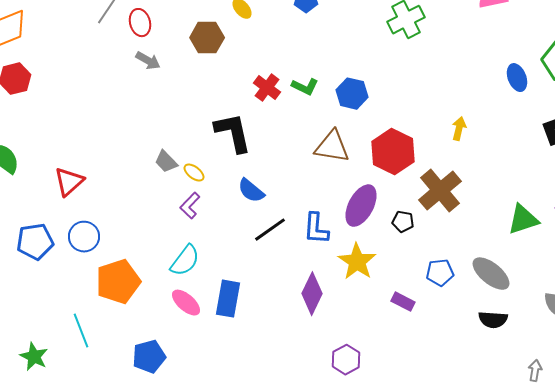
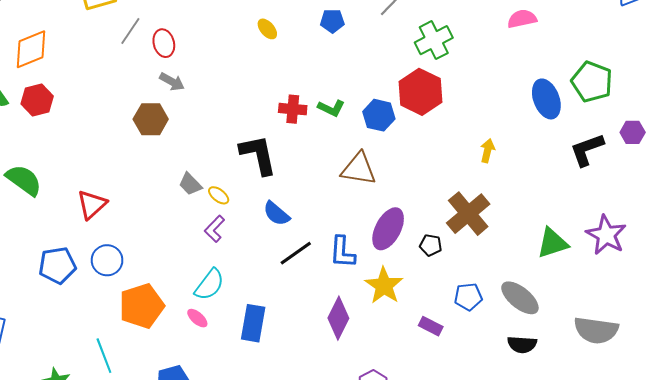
brown hexagon: (207, 38) -> (151, 119), moved
blue ellipse: (517, 78) -> (546, 99), size x1.4
red cross: (267, 88) -> (293, 109), turned -32
red hexagon: (393, 152) -> (421, 92), moved
pink ellipse: (186, 303) -> (197, 318), moved, size x0.7

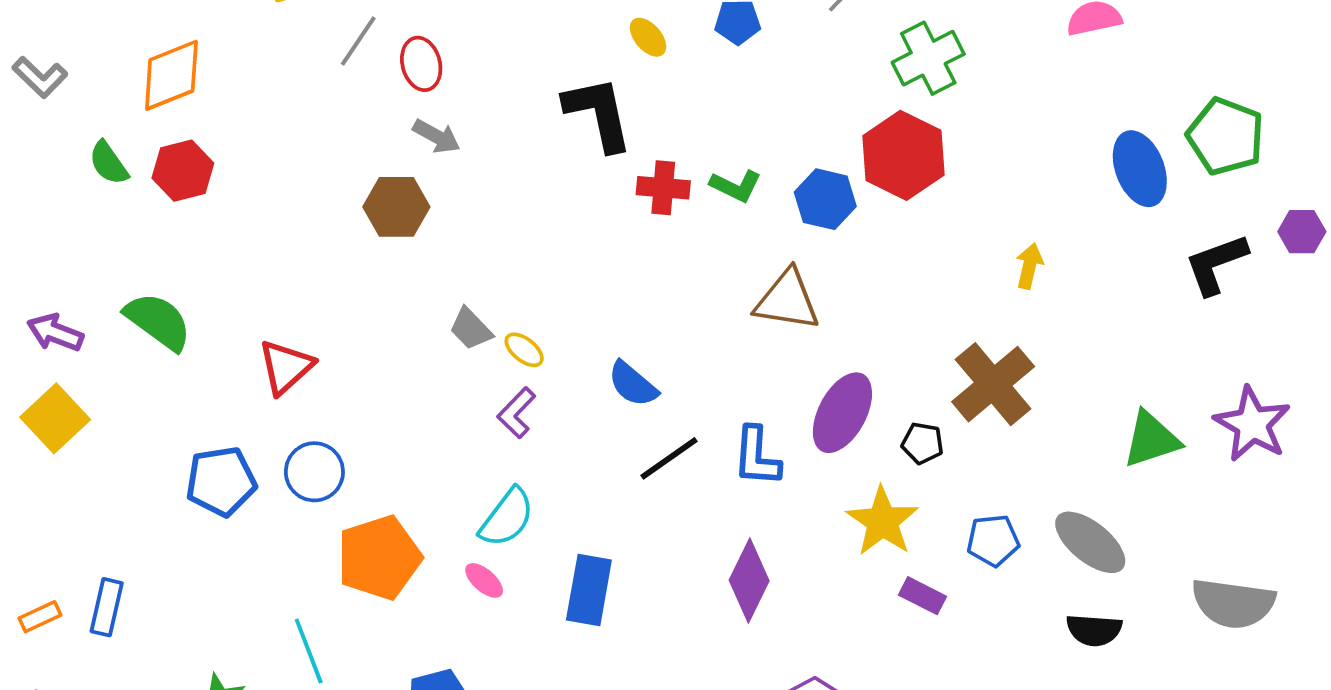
yellow ellipse: (267, 29) -> (648, 37), moved
black L-shape: (258, 155) -> (598, 113), moved
yellow star: (384, 286) -> (882, 521), moved

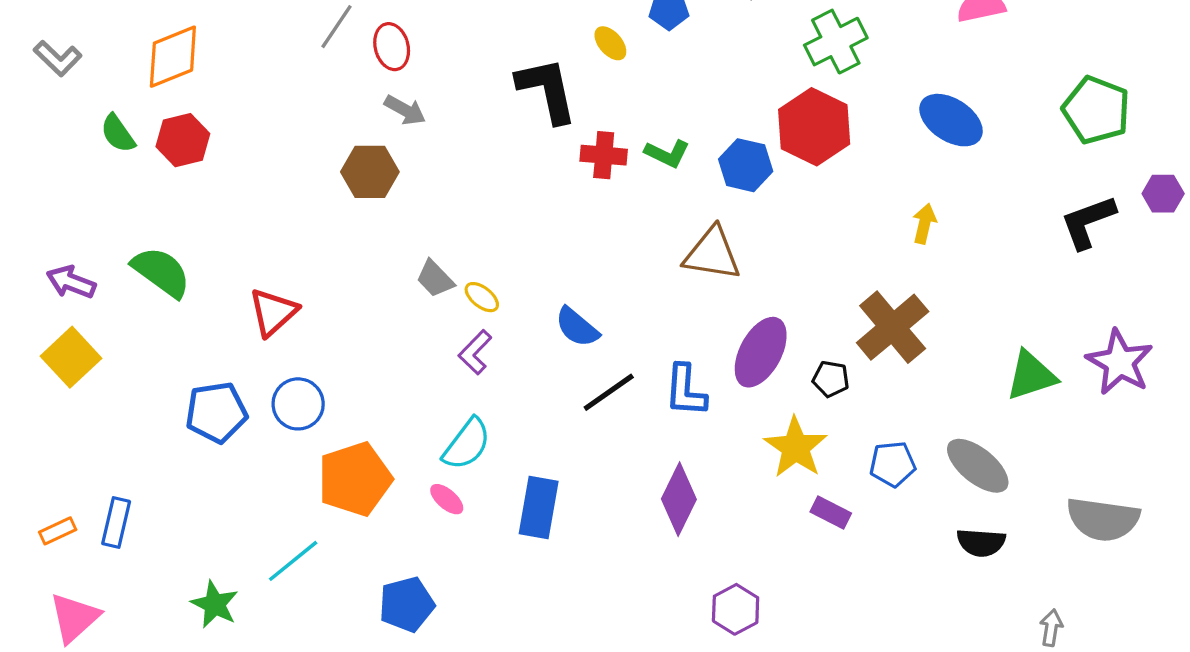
yellow ellipse: (648, 37) -> (610, 43), moved
blue ellipse: (1140, 169) -> (951, 120), moved, turned -36
cyan line: (309, 651) -> (293, 561), turned 72

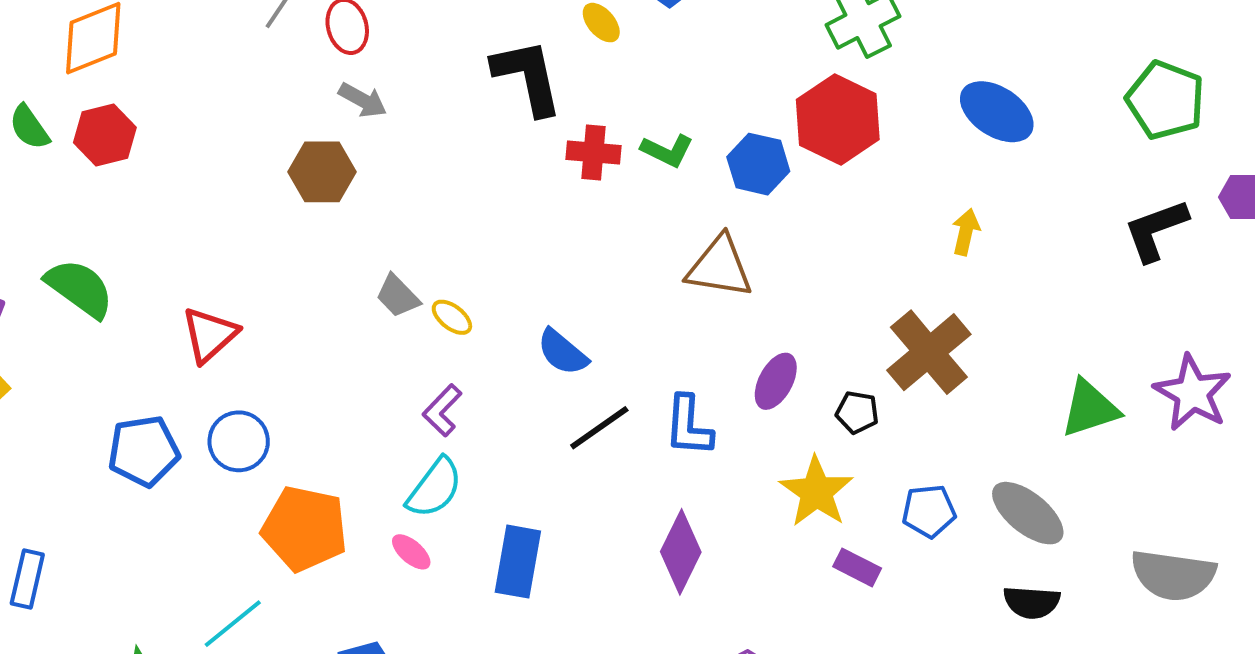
purple L-shape: (475, 352) -> (442, 410), moved
purple ellipse: (761, 352) -> (776, 381), size x0.7
orange pentagon: (355, 479) -> (305, 529), turned 30

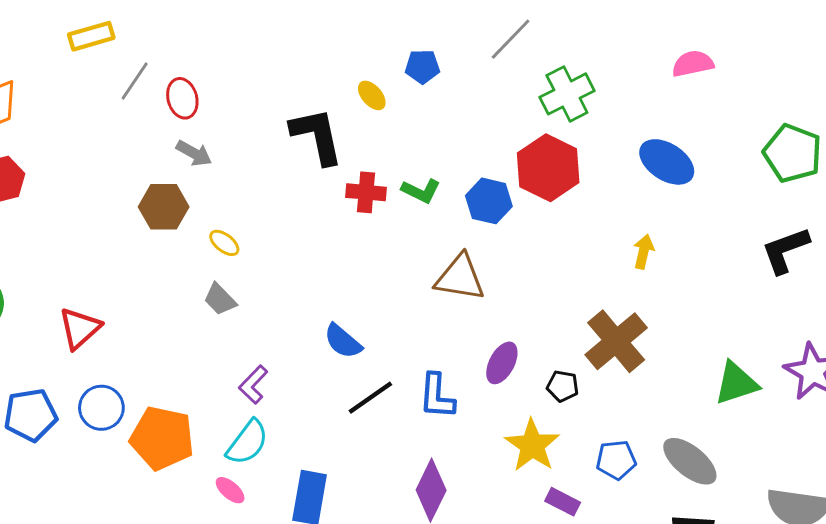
yellow ellipse: (452, 317) -> (224, 243), moved
orange pentagon: (305, 529) -> (162, 438), moved

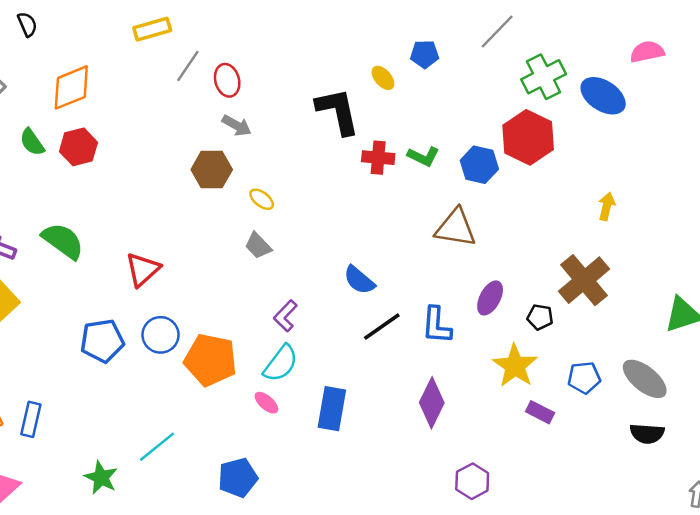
blue ellipse: (667, 162) -> (603, 96), moved

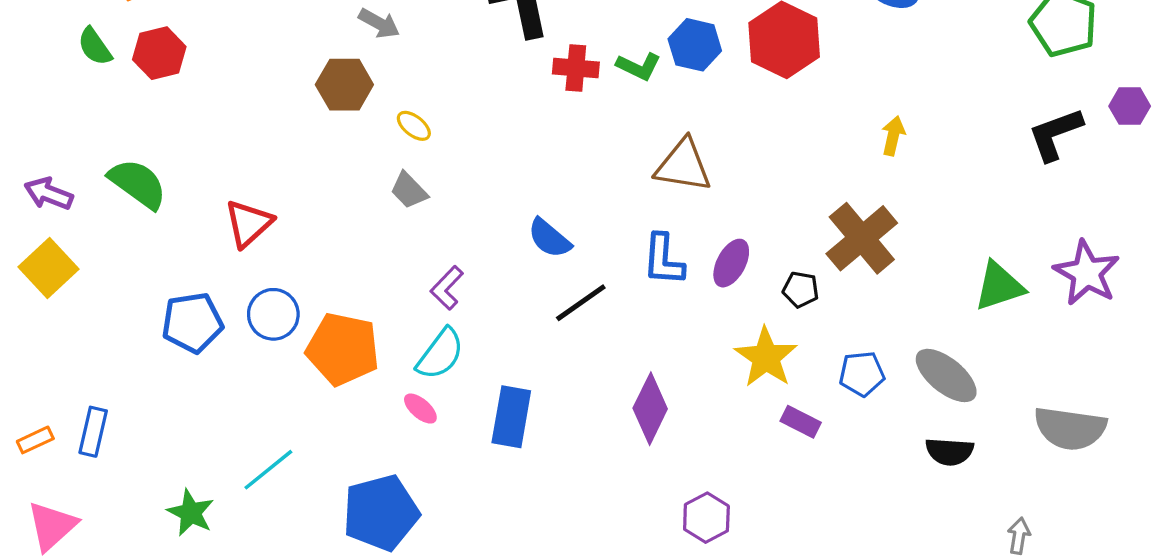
blue hexagon: (479, 165) -> (695, 45), moved
blue L-shape: (437, 325) -> (663, 260), moved
blue pentagon: (238, 478) -> (381, 513), size x1.4

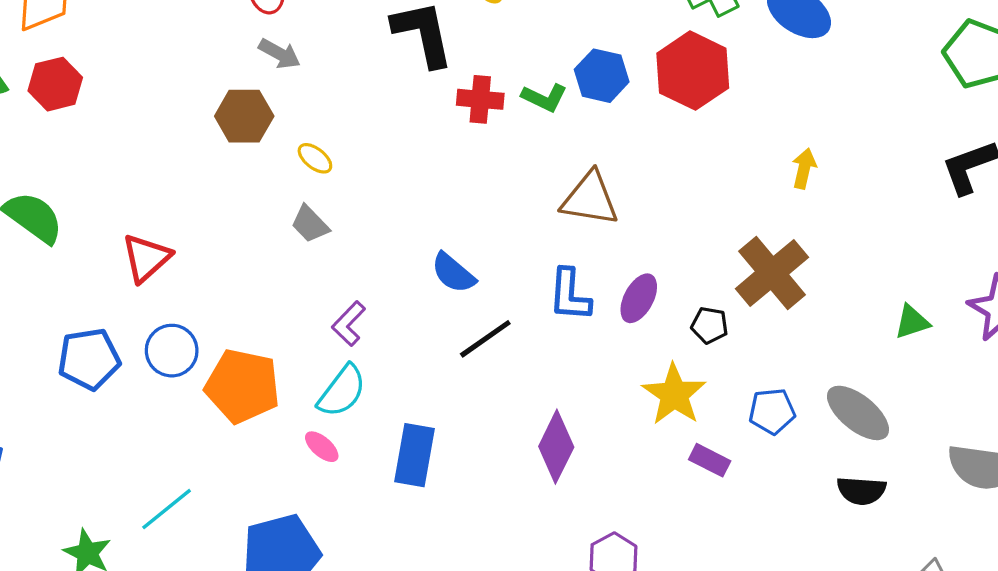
green triangle: (999, 286) -> (912, 322), size x0.7

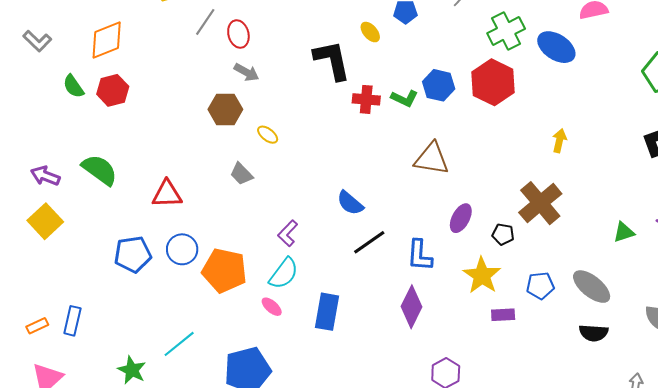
gray trapezoid: (310, 224) -> (241, 174), moved
red triangle: (146, 258) -> (167, 194), turned 40
blue L-shape: (570, 295) -> (420, 255), moved
purple rectangle: (710, 460) -> (503, 315), turned -30

